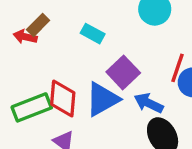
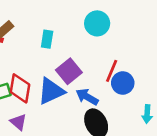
cyan rectangle: (93, 34) -> (47, 39), turned 66

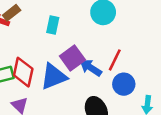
blue circle: (123, 83) -> (124, 84), moved
blue arrow: (87, 97) -> (91, 68), moved

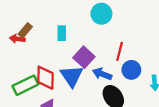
blue arrow: (91, 68) -> (102, 74), moved
blue triangle: (54, 77) -> (72, 76), turned -30

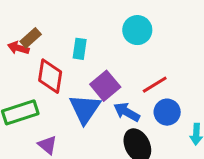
red line: (120, 51) -> (155, 85), turned 36
red diamond: (45, 78) -> (50, 76), moved

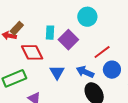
red diamond: (50, 76) -> (32, 52), turned -30
purple square: (105, 86) -> (68, 40), moved
blue triangle: (85, 109) -> (57, 72), size x0.7

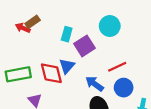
red diamond: (32, 52) -> (51, 73), moved
blue triangle: (57, 72) -> (67, 66), moved

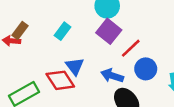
cyan rectangle: (67, 34) -> (63, 31), turned 40
purple square: (84, 46) -> (109, 31), moved

